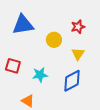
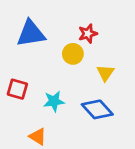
red star: (78, 27) -> (88, 34), moved
blue diamond: (72, 81) -> (97, 109), turned 75

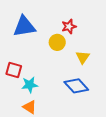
cyan star: (54, 101) -> (30, 85), moved

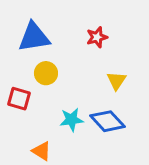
yellow circle: (57, 42) -> (46, 73), moved
cyan star: (30, 85) -> (71, 120), moved

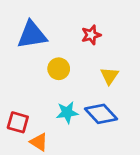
yellow circle: (46, 73) -> (59, 69), moved
red square: (19, 99) -> (18, 122), moved

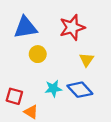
red star: (91, 35) -> (72, 27), size x1.6
yellow circle: (59, 69) -> (38, 54), moved

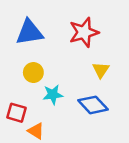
yellow circle: (38, 54) -> (33, 73), moved
cyan star: (53, 89) -> (53, 95), moved

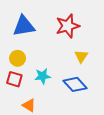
yellow circle: (33, 73) -> (18, 58), moved
red square: (17, 113) -> (14, 79), moved

